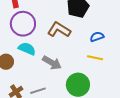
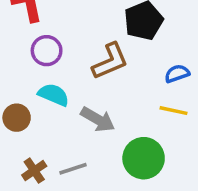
purple circle: (23, 24) -> (47, 51), size x0.7
brown L-shape: (59, 30) -> (110, 61), turned 125

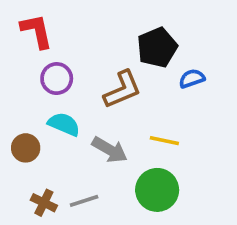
blue semicircle: (177, 74) -> (192, 79), moved
yellow line: (174, 111) -> (164, 141), moved
brown cross: (34, 171) -> (44, 203), turned -30

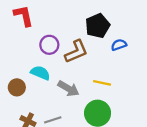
purple circle: (57, 79) -> (49, 45), moved

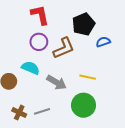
red L-shape: (24, 16) -> (40, 15), moved

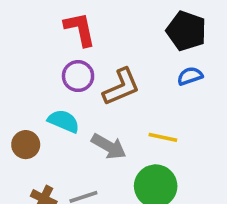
black pentagon: (83, 24) -> (186, 31), moved, turned -30

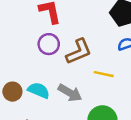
cyan semicircle: (64, 121) -> (39, 90), moved
yellow line: (163, 137) -> (104, 74), moved

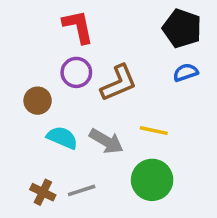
yellow line: (104, 74) -> (154, 131), moved
brown circle: (12, 92) -> (38, 101), moved

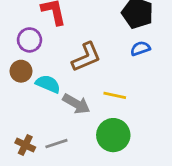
purple circle: (76, 72) -> (30, 40), moved
cyan semicircle: (62, 138) -> (48, 84), moved

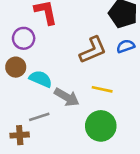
brown L-shape: (86, 57) -> (93, 50), moved
gray line: (56, 144) -> (39, 117), moved
brown cross: (25, 145) -> (20, 135), turned -30

